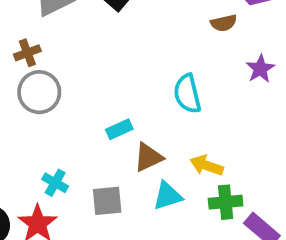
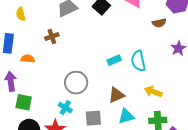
gray circle: (39, 92) -> (76, 83), moved
cyan rectangle: (119, 129) -> (114, 60), moved
yellow arrow: (207, 165) -> (153, 92), moved

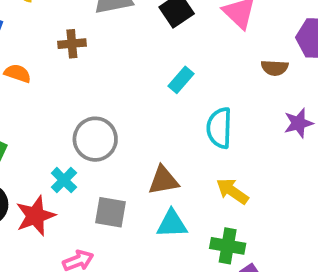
cyan rectangle: (114, 60) -> (181, 80), moved, turned -40

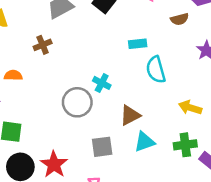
cyan rectangle: (181, 80) -> (138, 44), moved, turned 60
cyan cross: (64, 180) -> (102, 83), moved
yellow arrow: (232, 191) -> (190, 108), moved

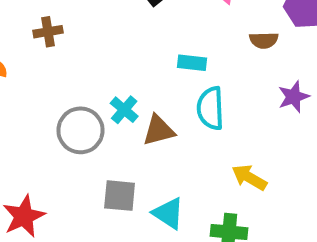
brown triangle: (130, 115) -> (159, 130), moved
cyan triangle: (144, 142) -> (168, 213), turned 40
gray square: (102, 147) -> (120, 196), moved

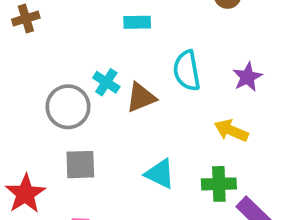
cyan rectangle: (192, 63) -> (137, 22), moved
purple star: (294, 97) -> (247, 77), moved
gray square: (120, 196) -> (80, 165), moved

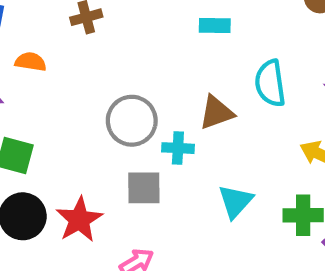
cyan cross: (106, 82) -> (178, 148), moved, turned -32
cyan triangle: (160, 174) -> (235, 201), turned 44

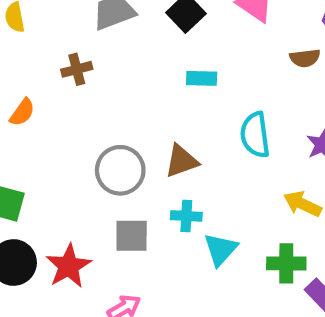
orange semicircle: (31, 62) -> (22, 112), turned 116
brown triangle: (216, 113) -> (181, 161), moved
cyan cross: (178, 148) -> (186, 216), moved

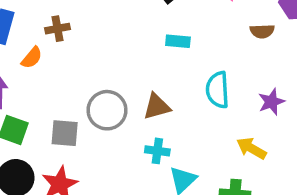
brown cross: (77, 69) -> (58, 29), moved
gray square: (132, 236) -> (65, 133), moved

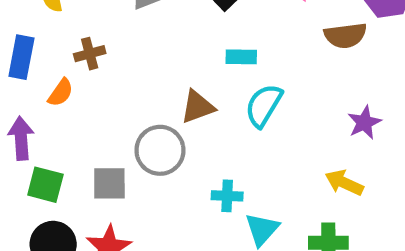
brown semicircle: (262, 31) -> (345, 35), size x1.4
cyan semicircle: (218, 90) -> (264, 105), moved, turned 39
brown triangle: (157, 107) -> (197, 107), moved

